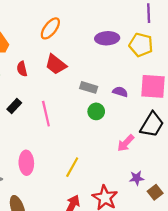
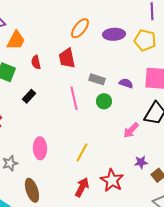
orange ellipse: (50, 28) -> (80, 28), moved
red trapezoid: (56, 64) -> (67, 58), turned 40
pink line: (46, 114) -> (74, 98), moved

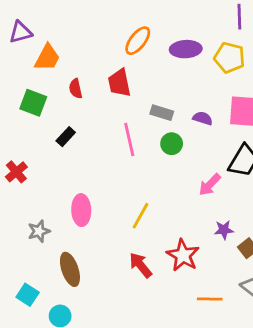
red arrow: (82, 187) -> (141, 265), turned -66

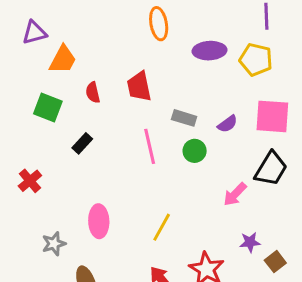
orange ellipse: (138, 41) -> (159, 24), moved, turned -48
purple semicircle: (203, 118) -> (227, 124), turned 126

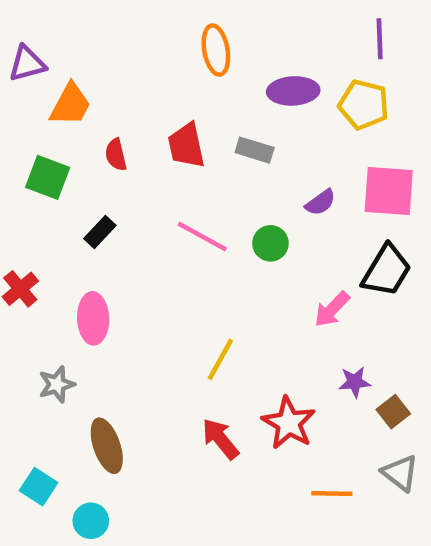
gray rectangle: (184, 118) -> (255, 150), moved
pink line: (150, 146) -> (202, 237), turned -48
pink ellipse: (99, 221) -> (93, 318), moved

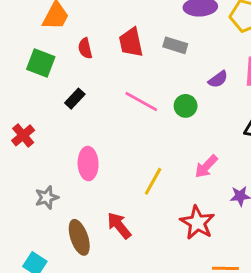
pink arrow: (332, 309) -> (206, 166), moved
pink ellipse: (93, 318) -> (88, 164), moved
red arrow: (220, 439) -> (119, 226), moved

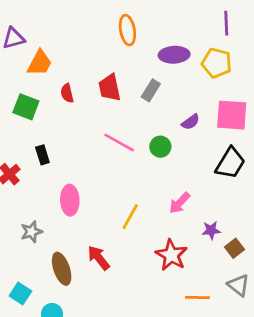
gray rectangle: (175, 45) -> (151, 90), turned -75
black rectangle: (75, 99) -> (42, 155), moved, turned -60

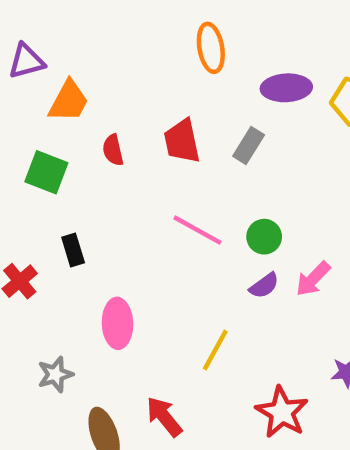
purple semicircle: (191, 122) -> (264, 286), moved
pink arrow: (180, 203) -> (313, 279), moved

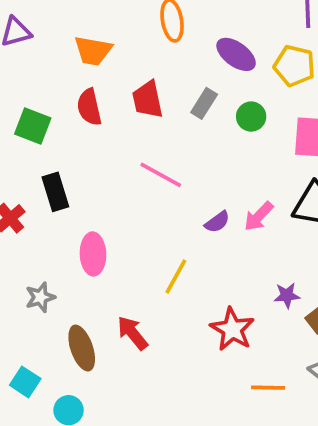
purple ellipse: (286, 88) -> (236, 54), turned 39
orange trapezoid: (69, 101) -> (93, 51), moved, turned 72
red semicircle: (113, 150) -> (89, 107), size x1.4
green circle: (264, 237) -> (251, 117), moved
black rectangle: (73, 250) -> (55, 192), size x1.4

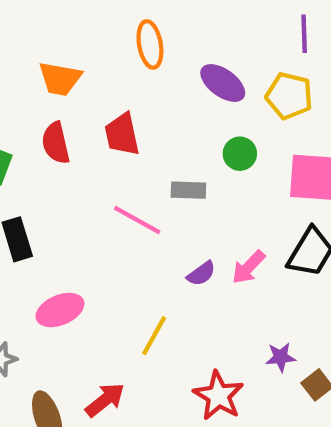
gray rectangle: (204, 103) -> (188, 190), moved, turned 60
pink ellipse: (93, 254) -> (60, 310), turned 69
red arrow: (133, 333) -> (105, 400), turned 90

